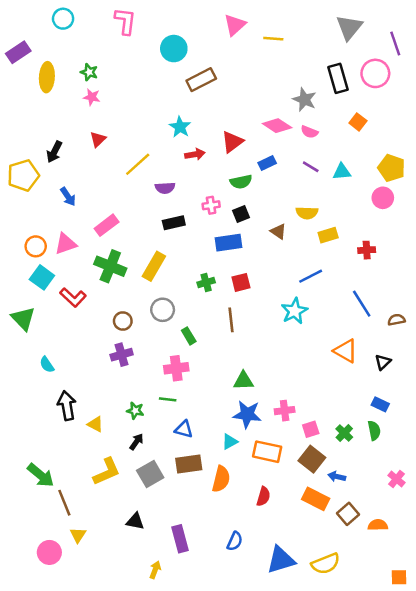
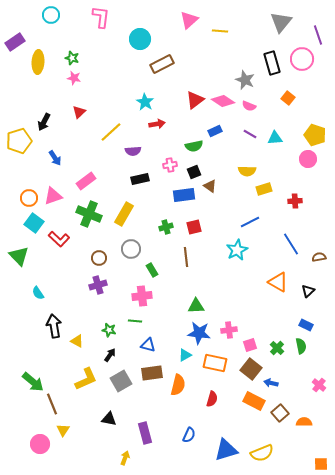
red triangle: (232, 142) -> (195, 100), moved
brown triangle: (278, 231) -> (210, 186), moved

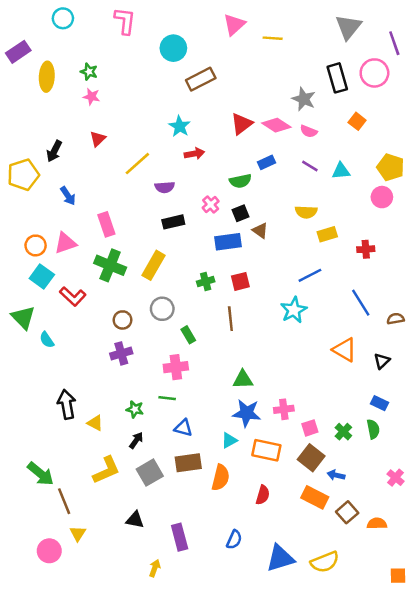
pink cross: (170, 165) -> (211, 205), turned -32
pink rectangle: (86, 181) -> (106, 224), turned -72
cyan semicircle: (38, 293) -> (47, 340), moved

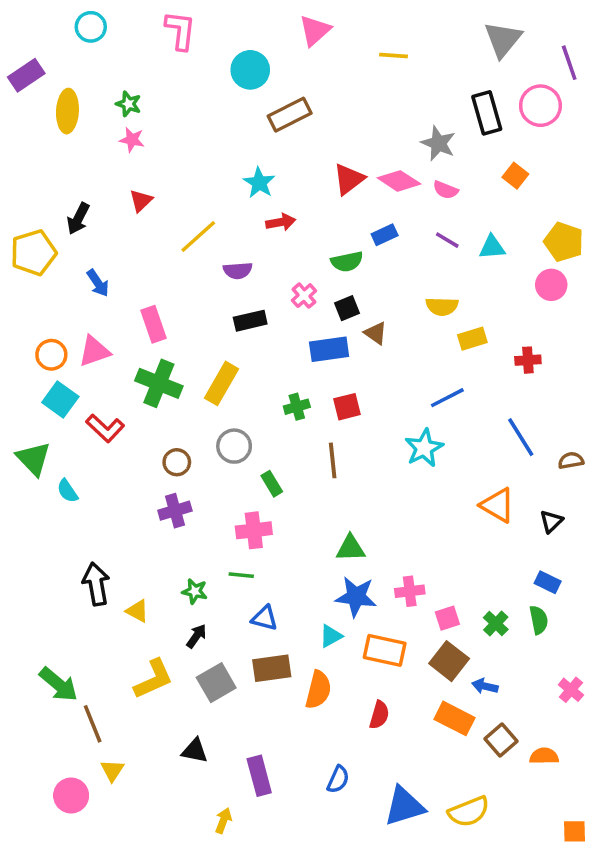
pink triangle: (234, 25) -> (315, 30), moved

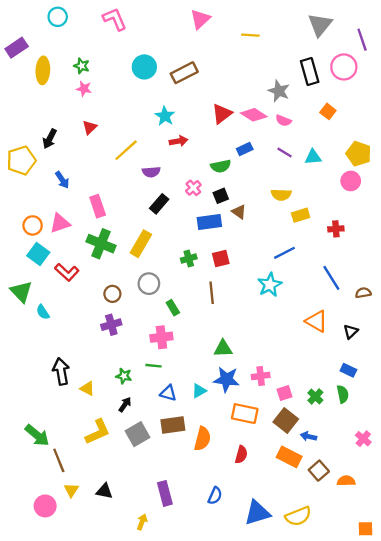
pink L-shape: (180, 30) -> (115, 19), turned -30
cyan circle: (250, 70) -> (144, 67), moved
black rectangle: (250, 321) -> (159, 204), turned -36
cyan triangle: (331, 636) -> (199, 391), moved
black triangle: (195, 751) -> (104, 491), moved

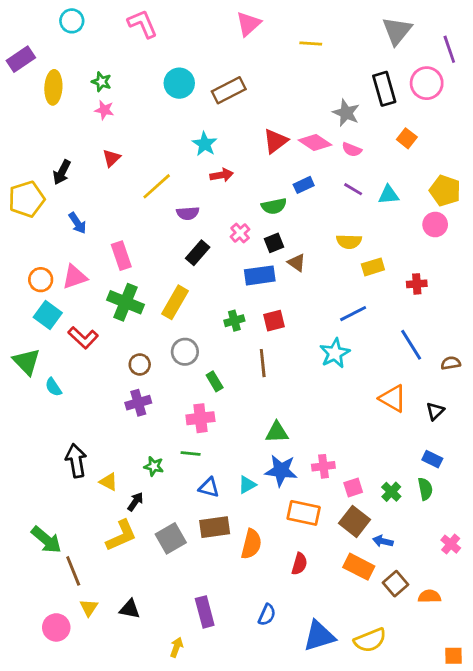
black arrow: (125, 404) -> (135, 502), moved

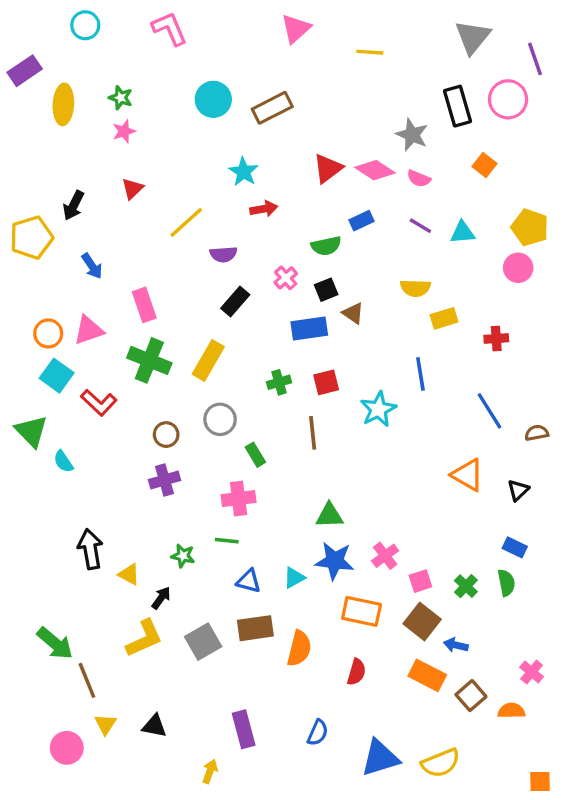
pink star: (104, 110) -> (124, 131), turned -30
blue line: (353, 314) -> (420, 374), turned -72
cyan star: (335, 353) -> (378, 409), moved
pink cross: (323, 466) -> (385, 556), turned -30
pink cross: (451, 544) -> (532, 672), moved

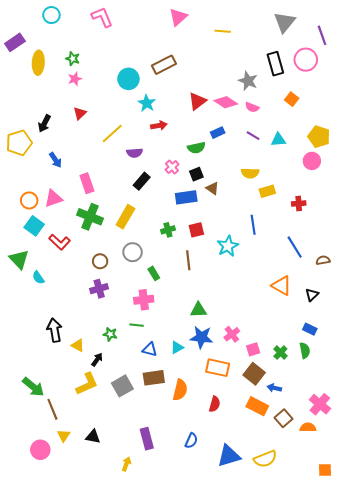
cyan circle: (213, 99) -> (128, 79), moved
pink cross: (532, 672) -> (320, 404), size x1.5

